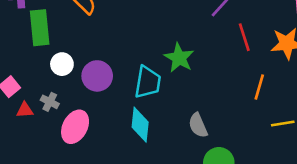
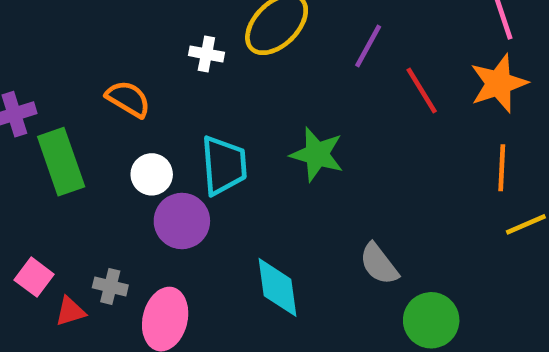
white circle: (62, 64) -> (152, 174), moved
cyan trapezoid: (148, 82) -> (224, 165), moved
orange line: (259, 87) -> (502, 168), moved

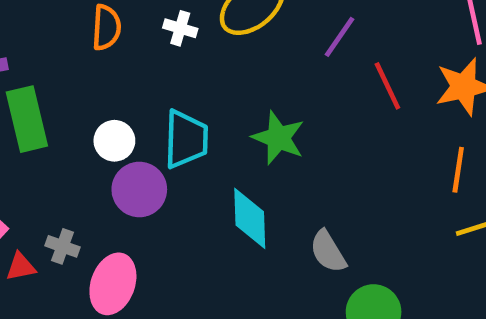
orange semicircle: (128, 99) -> (106, 28), moved, turned 57
cyan diamond: (277, 287) -> (250, 218), moved

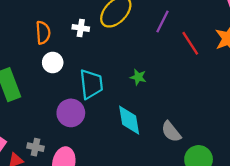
green star: (278, 138) -> (138, 77), size x0.6
white circle: (114, 141) -> (53, 62), moved

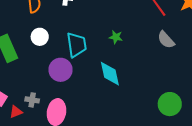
white circle: (53, 62) -> (40, 37), moved
gray semicircle: (171, 132) -> (166, 40), moved

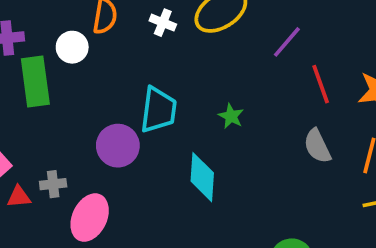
white circle: (40, 37) -> (72, 47), moved
gray cross: (32, 100) -> (53, 184), turned -32

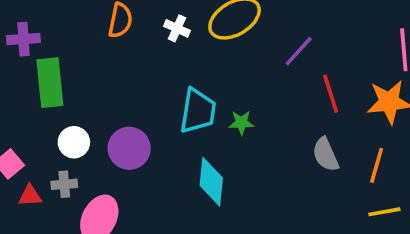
white circle: (72, 47) -> (74, 142), moved
cyan trapezoid: (158, 110) -> (198, 111), moved
green star: (231, 116) -> (241, 123), turned -30

